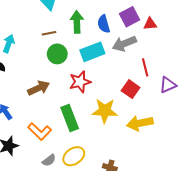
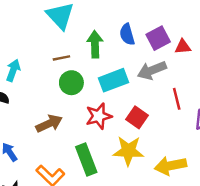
blue semicircle: (104, 24) -> (127, 34), moved
red square: (131, 89) -> (137, 117), moved

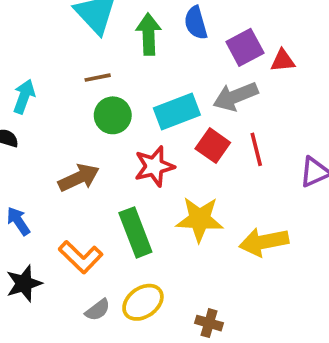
blue semicircle: (127, 34) -> (196, 23), moved
green arrow: (95, 44) -> (149, 34), moved
red line: (177, 99) -> (256, 149), moved
red square: (137, 117) -> (213, 146), moved

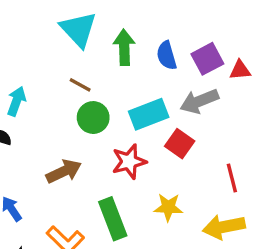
blue semicircle: (196, 23) -> (167, 55), moved
brown line: (98, 78) -> (80, 85), turned 40
red line: (256, 149) -> (232, 178), moved
yellow star: (200, 219) -> (168, 207), size x0.7

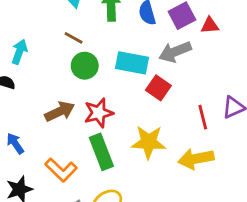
cyan rectangle: (149, 114) -> (132, 63), turned 32
red star: (129, 162) -> (99, 113), moved
yellow star: (168, 207) -> (149, 142), size x1.4

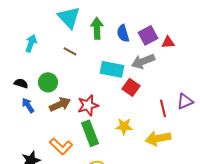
cyan arrow: (19, 52) -> (31, 43), moved
green circle: (85, 66) -> (48, 82), moved
yellow star: (149, 142) -> (124, 126), size x0.7
blue arrow: (15, 143) -> (28, 105), moved

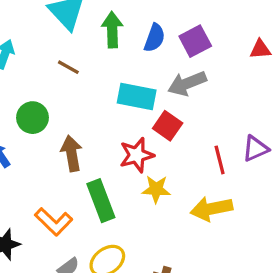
blue semicircle: (123, 33) -> (155, 38), turned -144
red triangle: (168, 42) -> (260, 49), moved
brown arrow: (60, 104) -> (72, 153), moved, turned -75
red star: (88, 105) -> (137, 155), moved

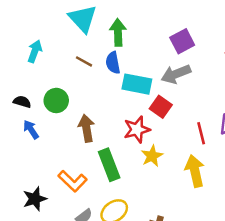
blue semicircle: (155, 38) -> (113, 63), moved, turned 150
yellow star: (156, 189) -> (152, 156), turned -30
yellow arrow: (211, 209) -> (195, 171), turned 88

